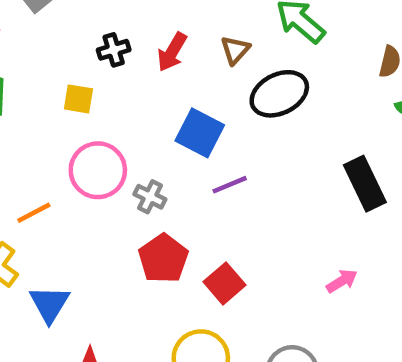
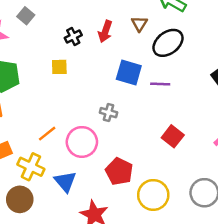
pink circle: (98, 170) -> (82, 142), moved
purple line: (230, 185) -> (160, 84), moved, turned 36
red pentagon: (163, 259) -> (119, 171), moved
red square: (224, 283) -> (173, 136), moved

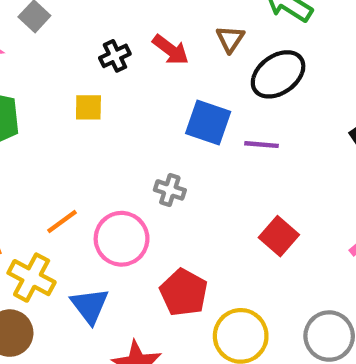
red arrow: (105, 31) -> (171, 50), turned -75

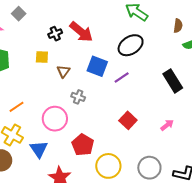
brown triangle: (230, 39) -> (63, 71), moved
red arrow: (171, 50) -> (81, 32), size x1.4
purple line: (261, 145) -> (122, 77), turned -42
orange line: (62, 221) -> (16, 107), moved

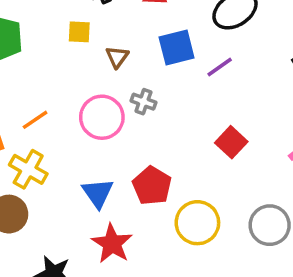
blue square: (97, 66) -> (177, 48), turned -35
pink circle: (55, 119) -> (102, 117), moved
blue triangle: (39, 149) -> (98, 193), moved

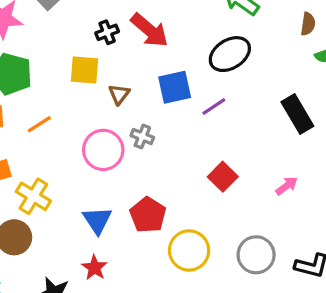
yellow square: (79, 32) -> (85, 70), size x1.4
orange line: (35, 120) -> (39, 124), moved
red star: (112, 244) -> (94, 268), moved, size x0.7

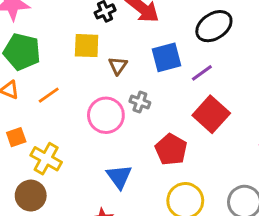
red square: (223, 177) -> (211, 114), moved, size x1.4
red pentagon: (148, 215) -> (171, 149), moved
blue triangle: (97, 220) -> (119, 177), moved

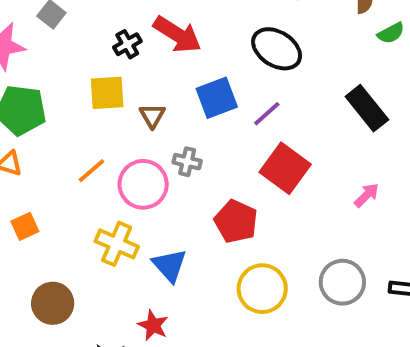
black ellipse: (214, 26) -> (277, 49), turned 72
orange line: (49, 95) -> (91, 171), moved
yellow cross: (46, 159) -> (117, 244), moved

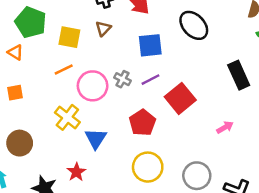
yellow square: (107, 93) -> (69, 37), moved
purple line: (267, 114) -> (150, 80), moved
brown triangle: (152, 116) -> (103, 28), moved

